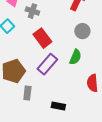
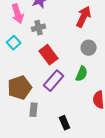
gray cross: (32, 11) -> (39, 28), turned -32
black rectangle: (58, 106) -> (65, 123), turned 56

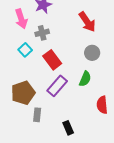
red arrow: (84, 17) -> (87, 22), turned 120
cyan square: (14, 43) -> (25, 50), moved

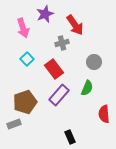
red arrow: (87, 22) -> (75, 25), moved
gray cross: (42, 33) -> (62, 43), moved
gray rectangle: (37, 115) -> (14, 124), moved, turned 64

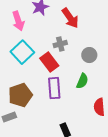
gray cross: (62, 43) -> (60, 44), moved
cyan square: (27, 59) -> (22, 52), size x1.6
purple rectangle: (59, 95) -> (54, 88), turned -45

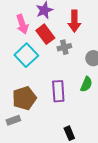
red arrow: (70, 18) -> (74, 21), turned 35
red rectangle: (49, 62) -> (45, 34), moved

